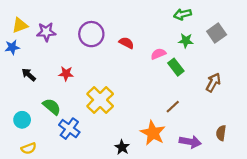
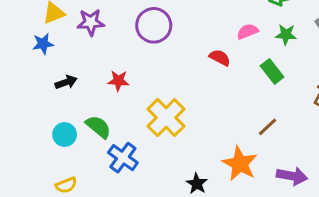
red semicircle: (126, 43) -> (220, 58), moved
pink semicircle: (158, 54) -> (247, 31), moved
black arrow: (29, 75) -> (66, 82), turned 120
cyan circle: (22, 120) -> (65, 134), moved

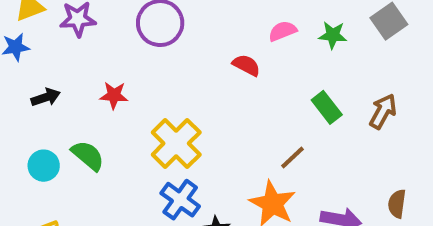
green rectangle: (272, 71) -> (327, 107), moved
brown line: (267, 127) -> (293, 158), moved
blue cross: (123, 158) -> (180, 200), moved

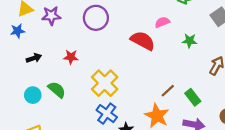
green star: (333, 35) -> (189, 41), moved
red semicircle: (246, 65) -> (143, 41), size x1.6
green rectangle: (327, 107) -> (193, 97), moved

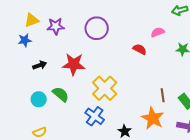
red semicircle: (143, 41) -> (140, 49), size x0.6
red star: (71, 57) -> (74, 64), size x1.6
brown line: (168, 91) -> (163, 95), turned -56
blue cross: (107, 114) -> (95, 116), moved

